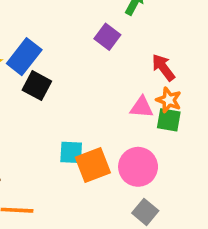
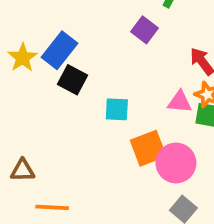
cyan square: (71, 152) -> (117, 109), moved
orange square: (93, 165) -> (148, 148), moved

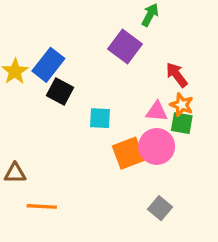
purple square: (145, 30) -> (125, 46), size x1.4
pink circle: (176, 163) -> (157, 146), moved

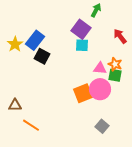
red arrow: (177, 75) -> (120, 36), moved
cyan square: (100, 118) -> (82, 45), moved
orange line: (42, 206) -> (31, 125), turned 30

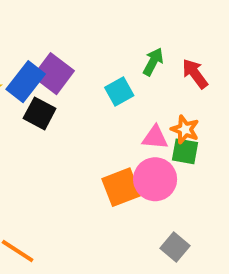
green arrow: (96, 10) -> (153, 62), moved
purple square: (81, 29) -> (53, 74), moved
cyan square: (82, 45) -> (119, 92), turned -32
gray square: (102, 126) -> (175, 247), moved

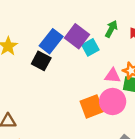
purple square: (53, 74) -> (77, 36), moved
blue rectangle: (26, 82) -> (51, 41), moved

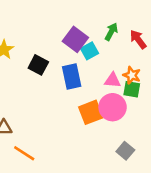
blue rectangle: (51, 41) -> (72, 76), moved, turned -50

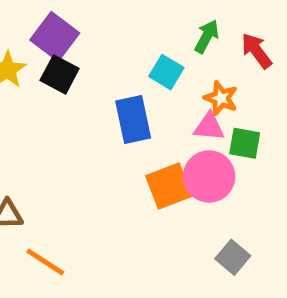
purple square: (75, 39) -> (55, 36), moved
cyan square: (89, 51) -> (166, 72), turned -30
black square: (38, 65) -> (60, 74), moved
orange star: (132, 75) -> (221, 98), moved

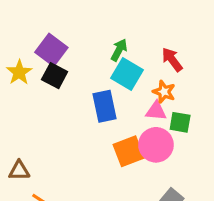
green arrow: (207, 36) -> (119, 50), moved
red arrow: (257, 51) -> (172, 60), moved
cyan square: (166, 72) -> (127, 74), size x1.4

